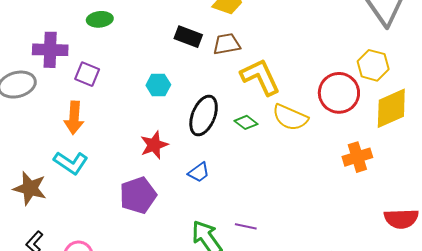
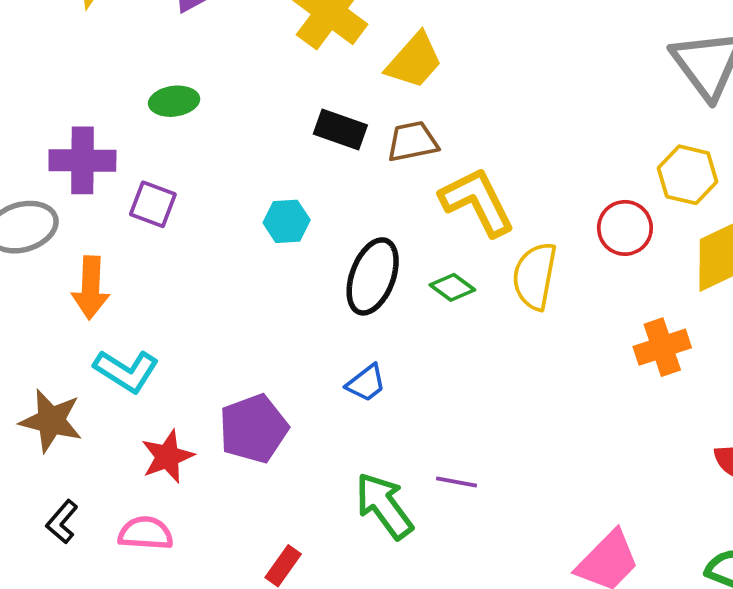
red circle: (339, 93) -> (625, 228), size x0.7
yellow semicircle: (290, 117) -> (535, 276), turned 78
orange arrow: (74, 118) -> (91, 288), moved
red star: (154, 145) -> (167, 457), moved

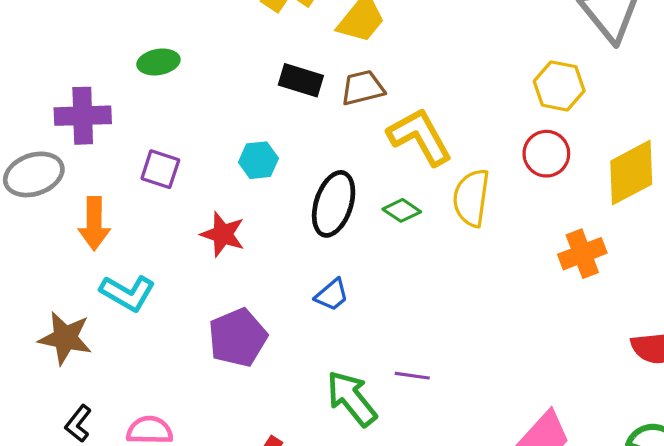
yellow hexagon: (688, 175) -> (559, 86), moved
purple square: (153, 204) -> (160, 169), moved
red star: (167, 457) -> (223, 234), moved, turned -30

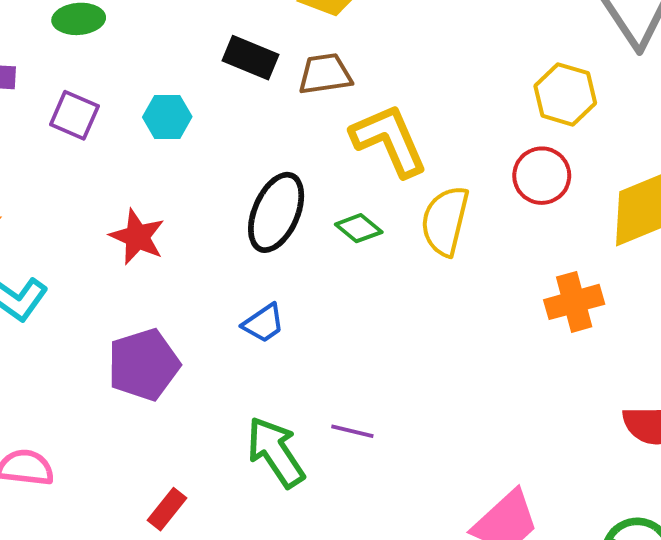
cyan hexagon: (258, 160) -> (167, 117), moved
purple square: (160, 169) -> (74, 115), moved

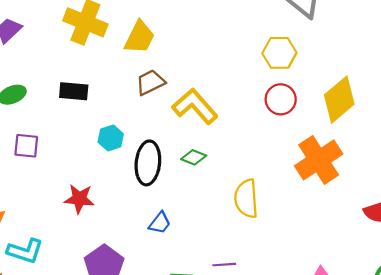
black rectangle: (250, 58) -> (74, 91), moved
cyan hexagon: (167, 117) -> (111, 138), moved
yellow semicircle: (445, 221) -> (246, 199), moved
orange cross: (574, 302) -> (319, 160), size x1.5

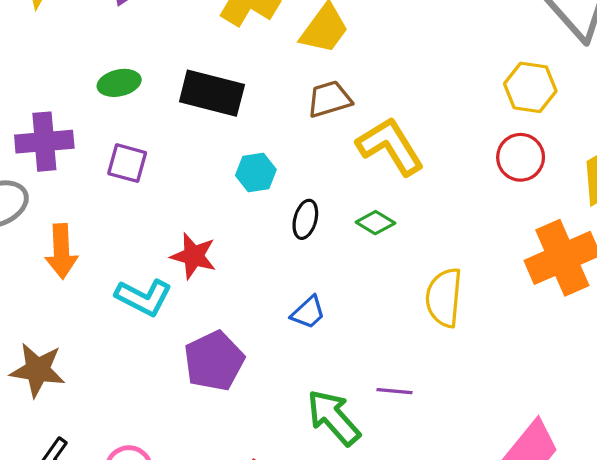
black rectangle: (74, 91) -> (212, 93), size x1.4
black ellipse: (148, 163) -> (305, 219), size x0.6
cyan L-shape: (25, 251) -> (144, 297), moved

